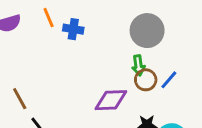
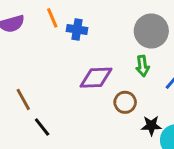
brown circle: (146, 80) -> (125, 102), moved
purple diamond: (111, 100) -> (96, 78), moved

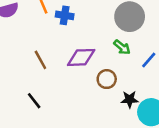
green arrow: (143, 66) -> (122, 47), turned -42
brown line: (23, 99) -> (40, 60), moved

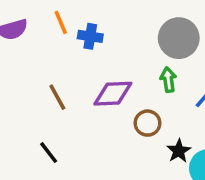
green arrow: (122, 47) -> (168, 80), turned -138
black star: (130, 99) -> (179, 151), turned -30

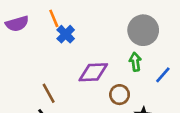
blue cross: (90, 36) -> (66, 34), moved, turned 36
brown line: (57, 97) -> (49, 93), moved

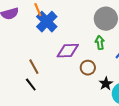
blue cross: (66, 34) -> (47, 22), size x1.5

